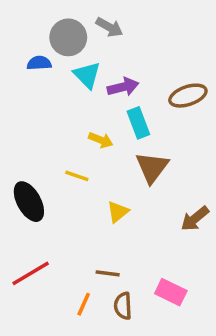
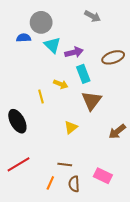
gray arrow: (109, 27) -> (93, 16), moved
yellow line: (77, 176) -> (41, 96), moved, turned 56

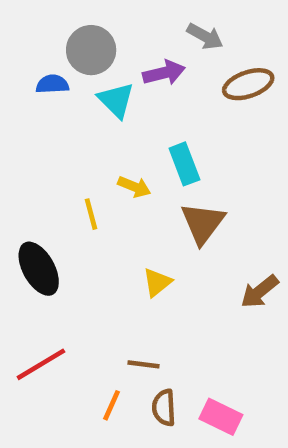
purple arrow: (74, 52) -> (164, 73), moved
brown ellipse: (113, 57) -> (248, 84), moved
pink rectangle: (103, 176) -> (221, 417), moved

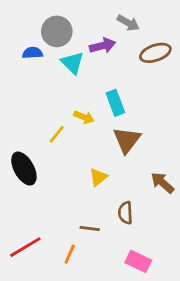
yellow line: (91, 214) -> (57, 134), turned 54
brown arrow: (260, 291) -> (162, 183), turned 80
red line: (41, 364) -> (25, 247), moved
brown semicircle: (164, 408) -> (125, 213), moved

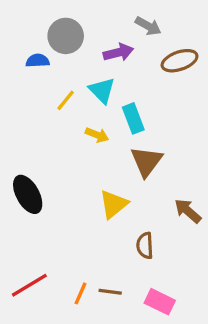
cyan triangle: (73, 63) -> (102, 90), moved
yellow line: (57, 134) -> (66, 100), moved
yellow triangle: (98, 177) -> (114, 204), size x1.4
brown line: (90, 229) -> (110, 292), moved

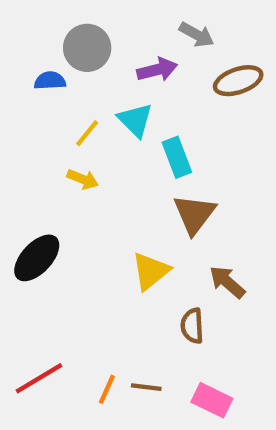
yellow arrow: (97, 135) -> (83, 179), moved
black ellipse: (28, 194) -> (37, 258), turned 72
brown arrow: (188, 211) -> (227, 282), moved

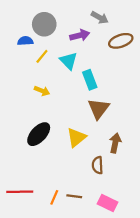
yellow line: (87, 133) -> (42, 56), moved
black ellipse: (37, 258) -> (39, 134), moved
brown arrow: (227, 282) -> (115, 143), turned 60
red line: (39, 378) -> (20, 192), turned 30

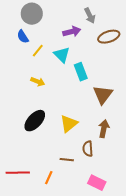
gray arrow: (100, 18) -> (90, 16), turned 35
gray circle: (44, 24) -> (32, 14), moved
blue semicircle: (25, 41) -> (23, 37), turned -120
brown triangle: (99, 109) -> (103, 95), moved
brown line: (74, 196) -> (67, 160), moved

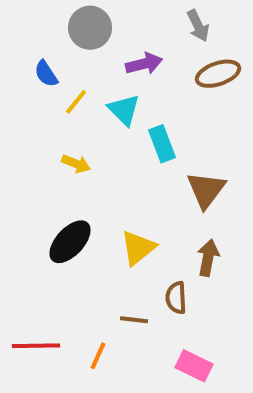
gray circle: (32, 14) -> (90, 28), moved
gray arrow: (90, 16) -> (198, 26), moved

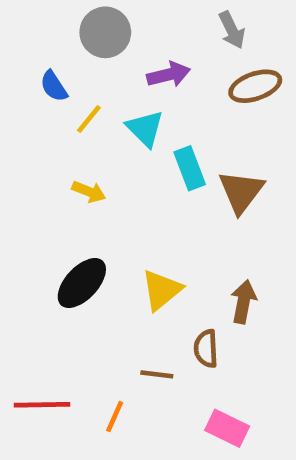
brown triangle: (206, 190) -> (241, 192), moved

